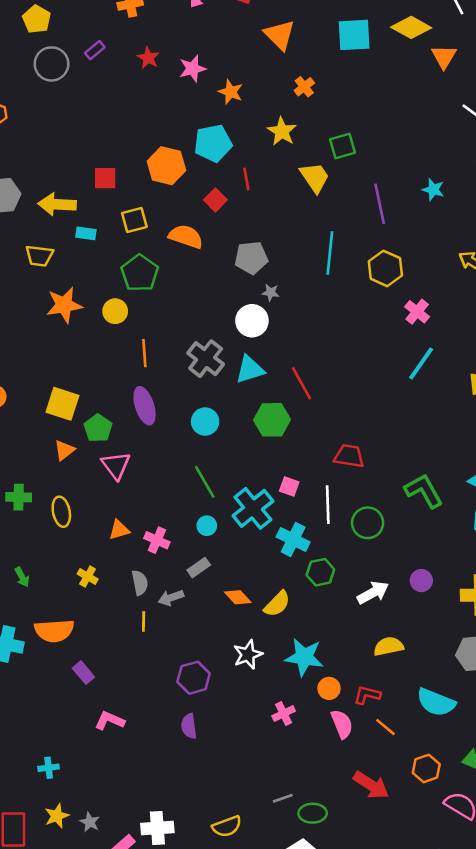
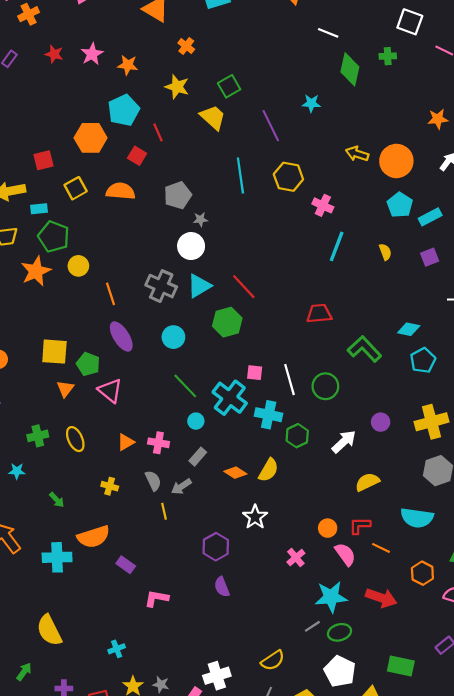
green pentagon: (140, 273) -> (54, 237), moved
red trapezoid: (349, 456) -> (319, 314), moved
cyan star: (304, 657) -> (331, 597), moved

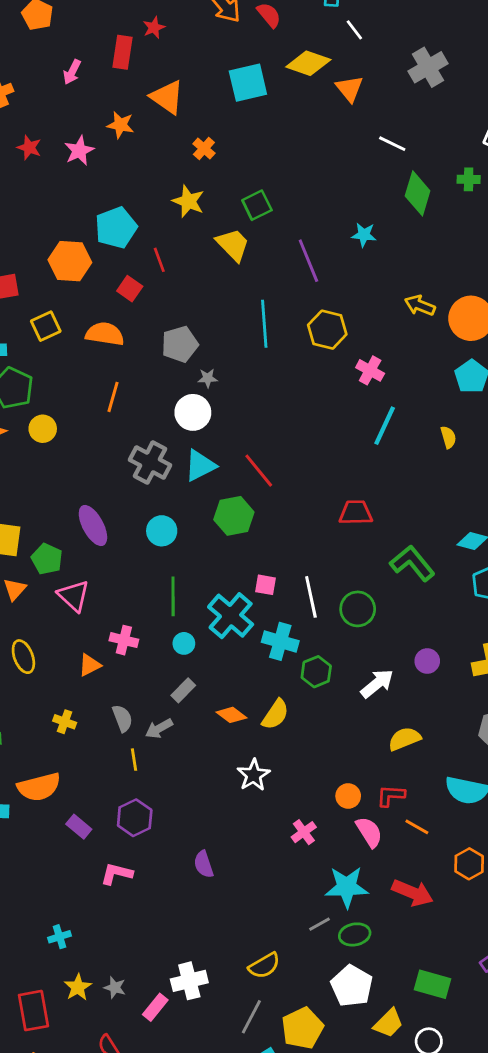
orange star: (128, 65) -> (120, 125), moved
orange line: (110, 294) -> (113, 397), moved, turned 30
green line: (185, 386) -> (173, 596), turned 40
pink cross: (158, 443) -> (124, 640), moved
purple hexagon: (216, 547) -> (135, 818), moved

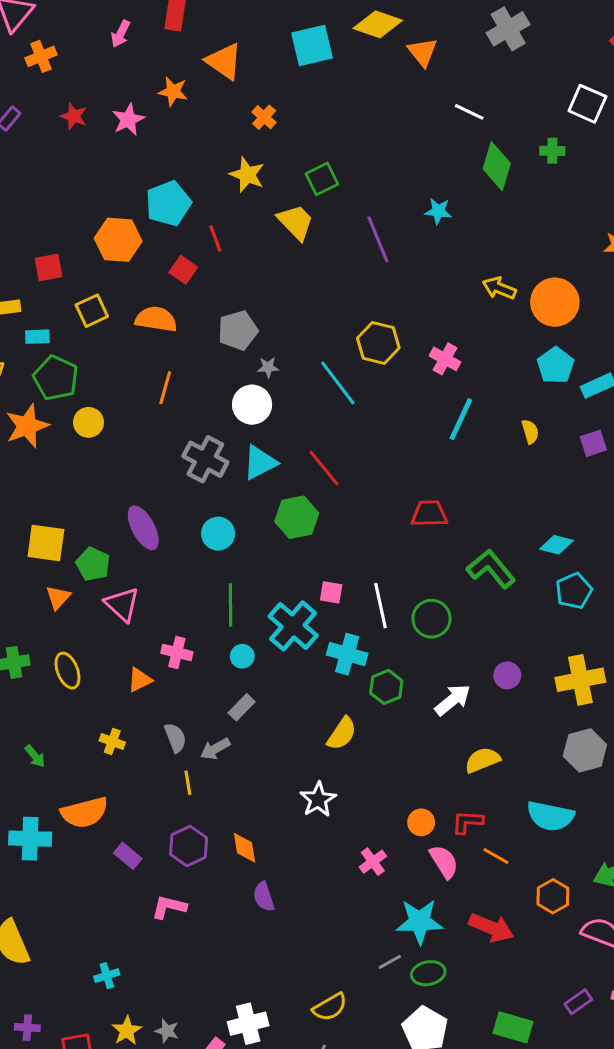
cyan line: (264, 324) -> (338, 383), moved, turned -33
yellow hexagon: (327, 330) -> (378, 343), moved
orange diamond: (231, 715) -> (244, 848), moved, turned 44

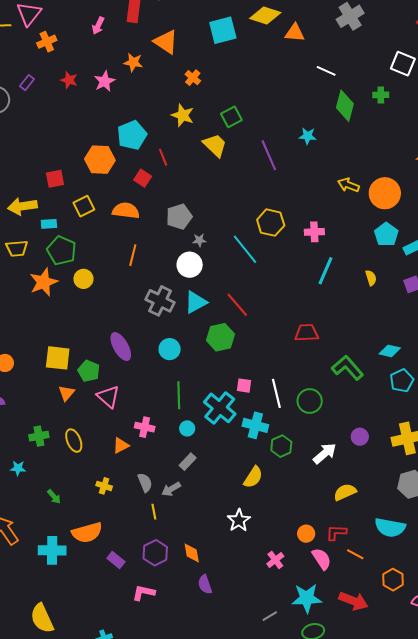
orange triangle: (423, 52) -> (295, 33), turned -45
pink cross: (445, 359) -> (314, 232), turned -30
gray line: (390, 962) -> (270, 616), moved

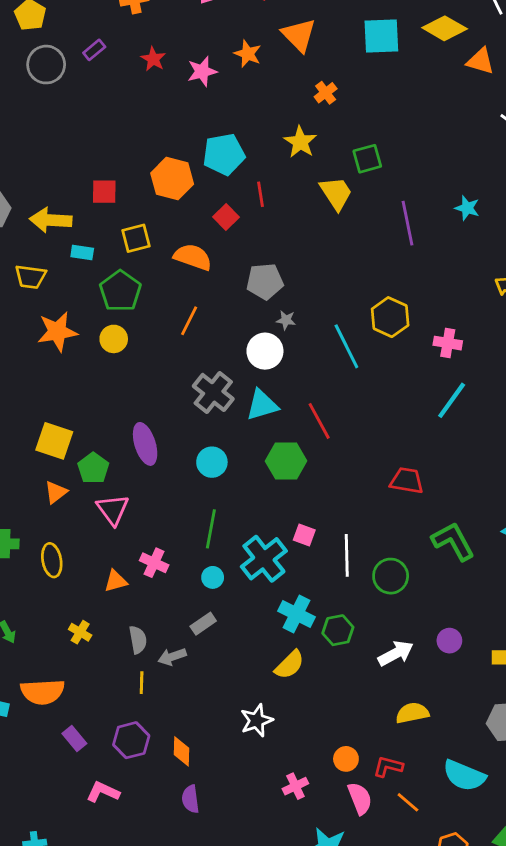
green pentagon: (62, 250) -> (120, 291), moved
cyan cross: (255, 425) -> (296, 614), moved

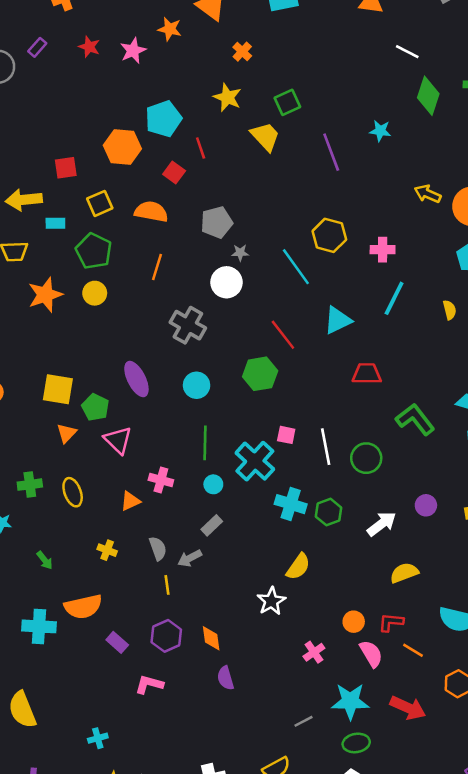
cyan triangle: (262, 405) -> (338, 320), moved
yellow semicircle: (290, 665) -> (298, 567), moved

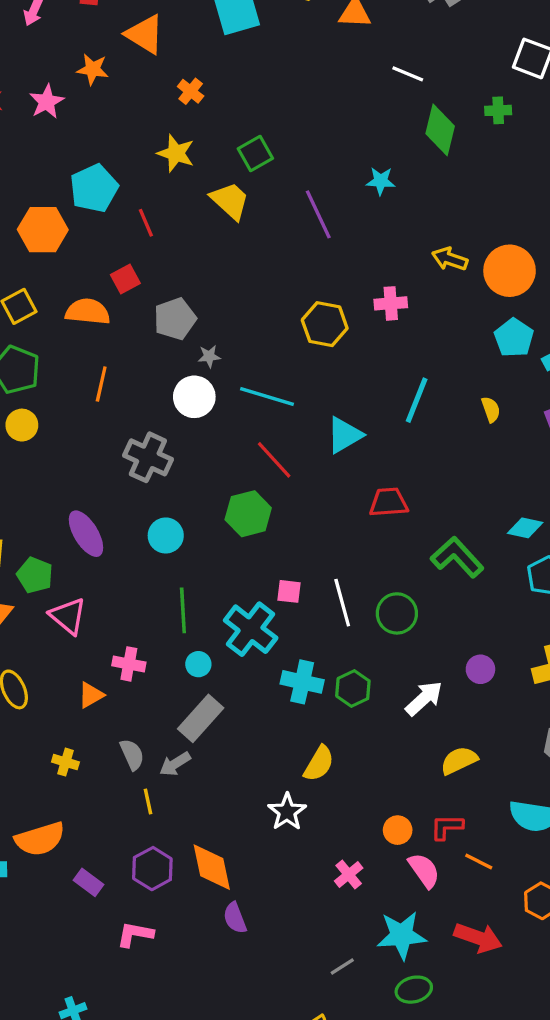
red square: (174, 173) -> (125, 279), moved, turned 30
pink cross: (383, 250) -> (391, 303), moved
cyan line: (296, 267) -> (267, 396), moved, turned -33
gray rectangle: (212, 525) -> (201, 718), size x1.6
orange diamond: (211, 638) -> (212, 867), size x1.5

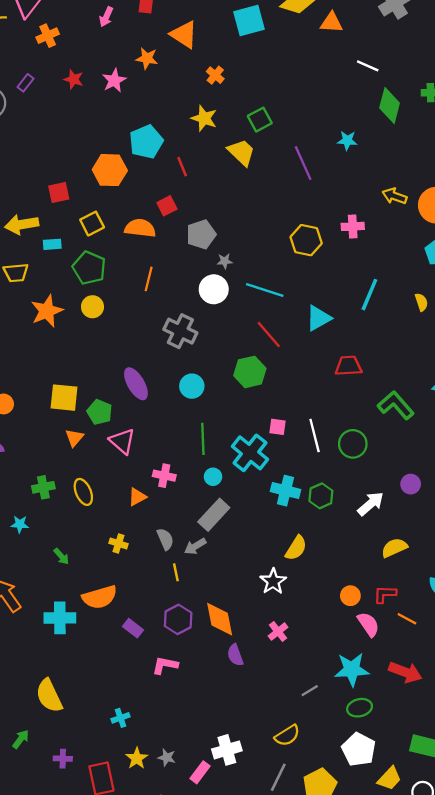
pink cross: (349, 875) -> (278, 632), moved

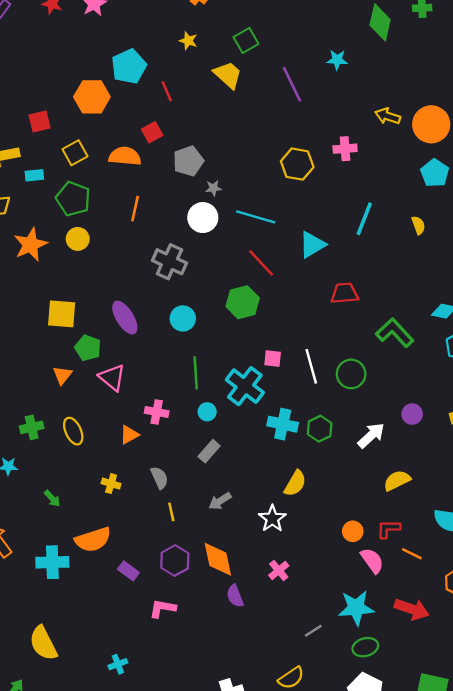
yellow star: (204, 118) -> (188, 41), size x0.7
yellow square: (64, 398) -> (62, 314), moved
gray rectangle: (214, 515) -> (209, 451), size x0.7
gray arrow: (195, 546) -> (220, 501), moved

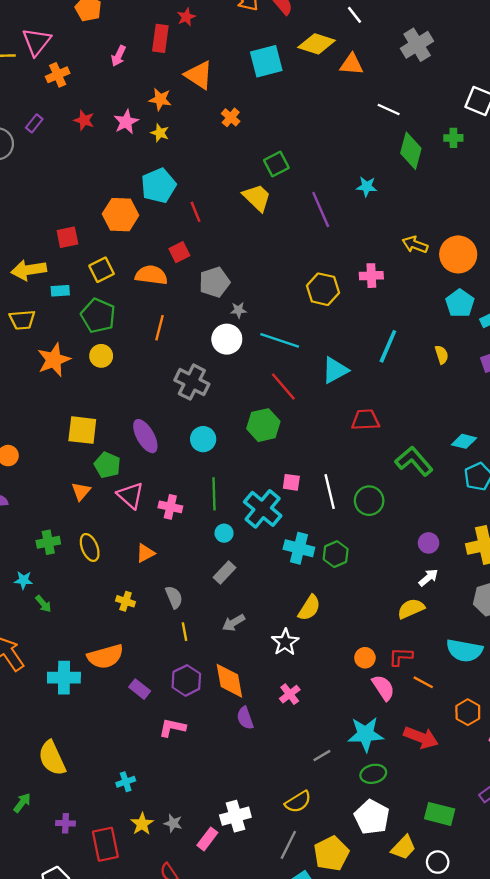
yellow star: (188, 41) -> (160, 133), moved
pink cross: (157, 412) -> (170, 507), moved
white arrow: (371, 435) -> (428, 578), moved, size x0.7
green arrow: (52, 498) -> (43, 604), moved

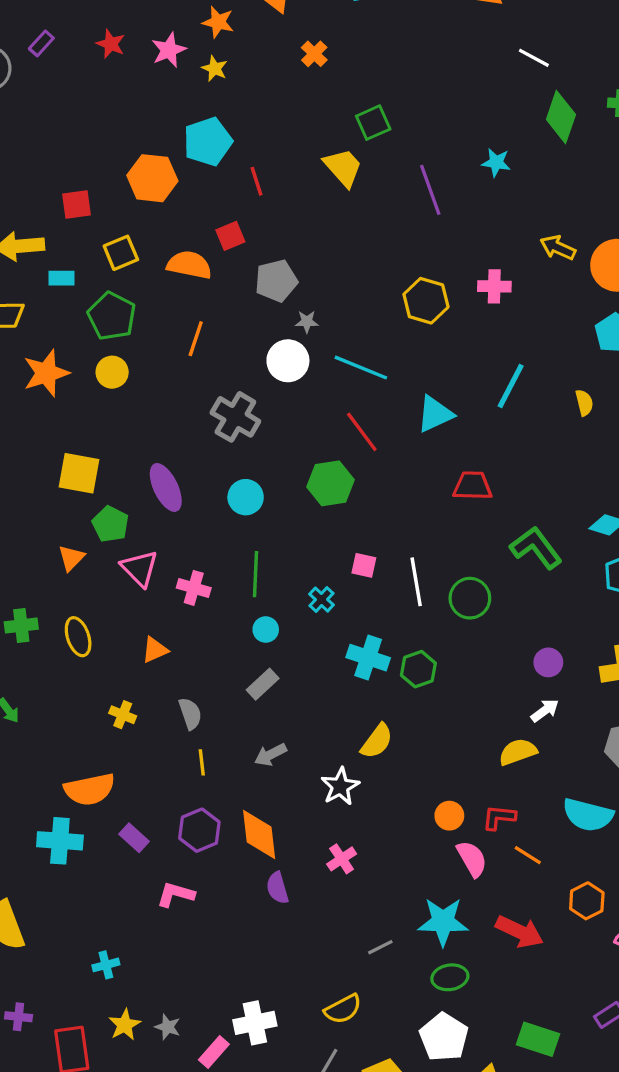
cyan cross: (263, 509) -> (321, 600), size x0.5
cyan cross: (64, 678) -> (60, 841), moved

